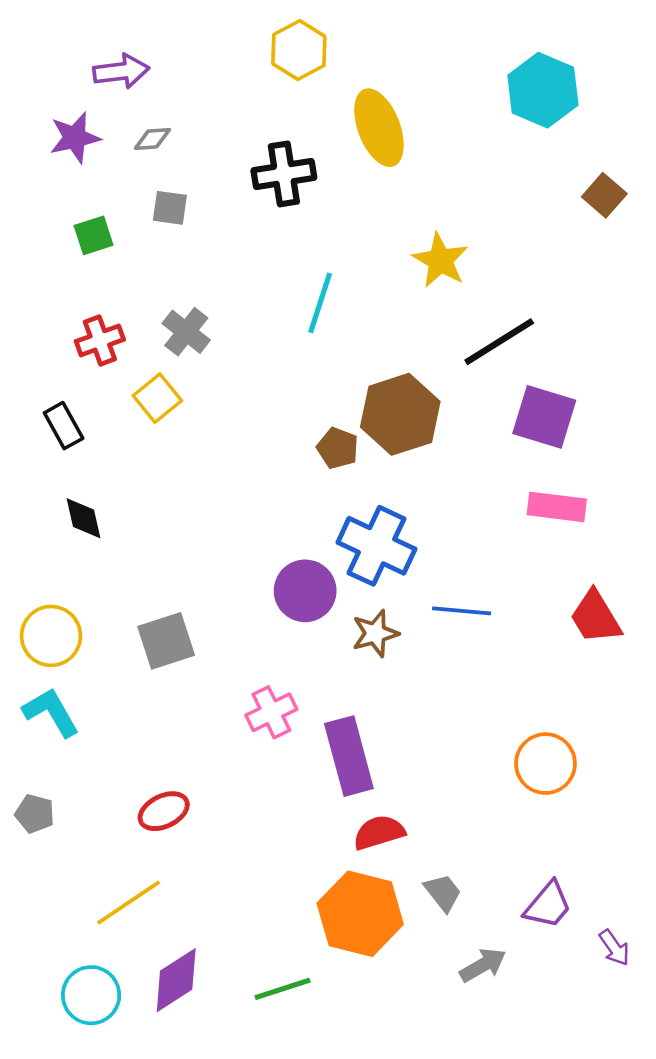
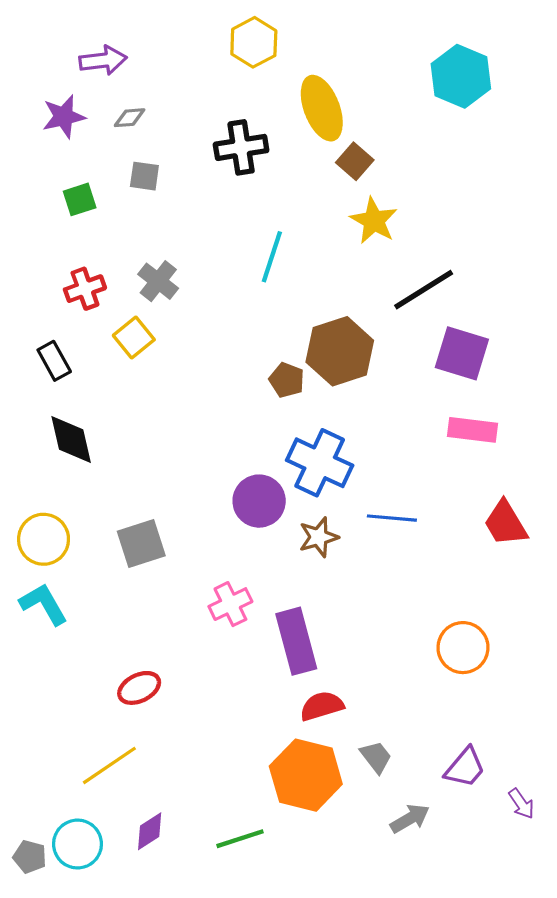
brown square: (604, 195) -> (355, 161), moved
black diamond: (84, 518) -> (71, 439), size x1.4
gray pentagon: (35, 814) -> (30, 857), moved
purple diamond: (176, 980) -> (150, 831), size x0.7

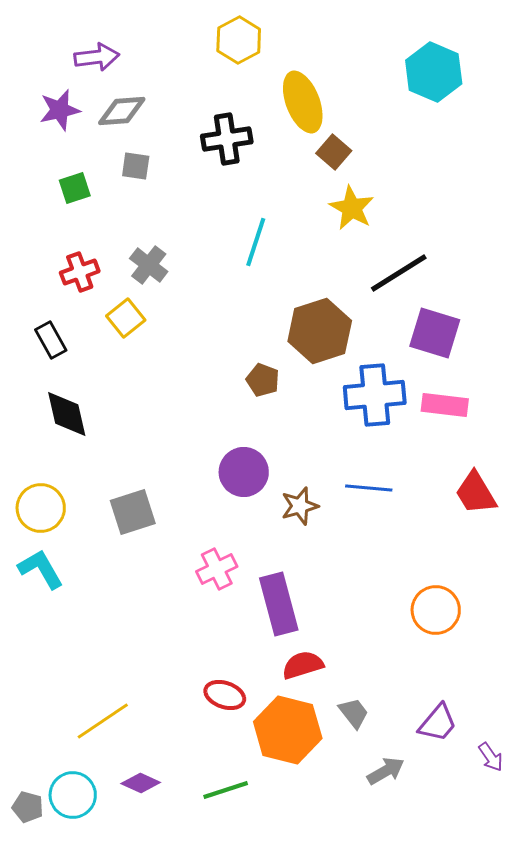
gray diamond: (130, 118) -> (122, 111), size x1.6
brown pentagon: (287, 380) -> (263, 380), moved
blue cross: (320, 463) -> (375, 395), moved, turned -30
red ellipse: (139, 688) -> (225, 695), moved, turned 45
purple diamond: (150, 831) -> (141, 783), turned 57

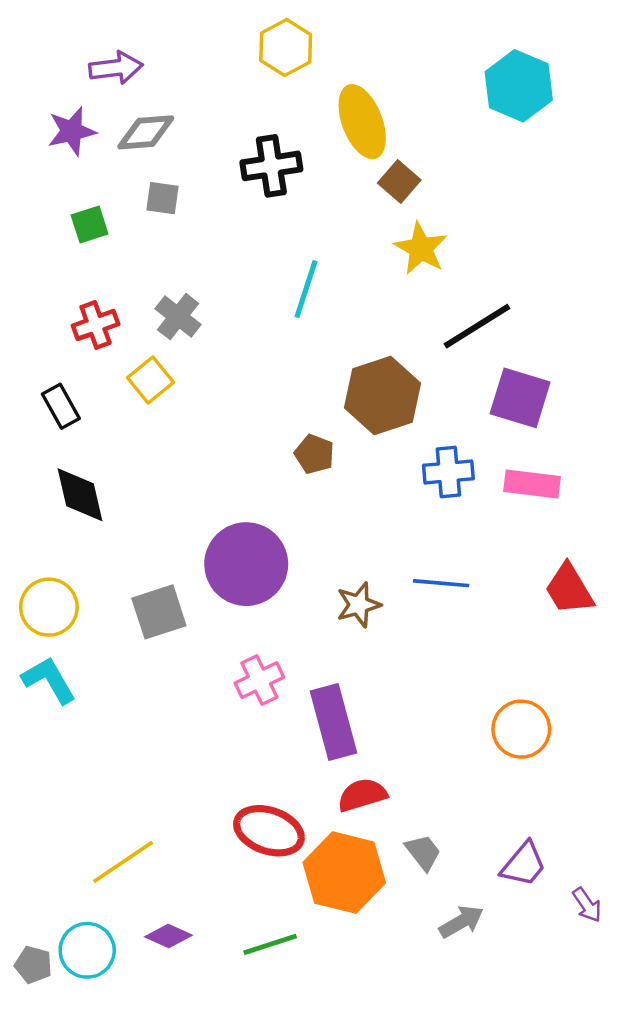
blue cross: (375, 395) -> (448, 472), size x0.7
purple circle: (244, 472) -> (246, 564), moved, size x1.4
red ellipse: (225, 695) -> (269, 831), size x1.4

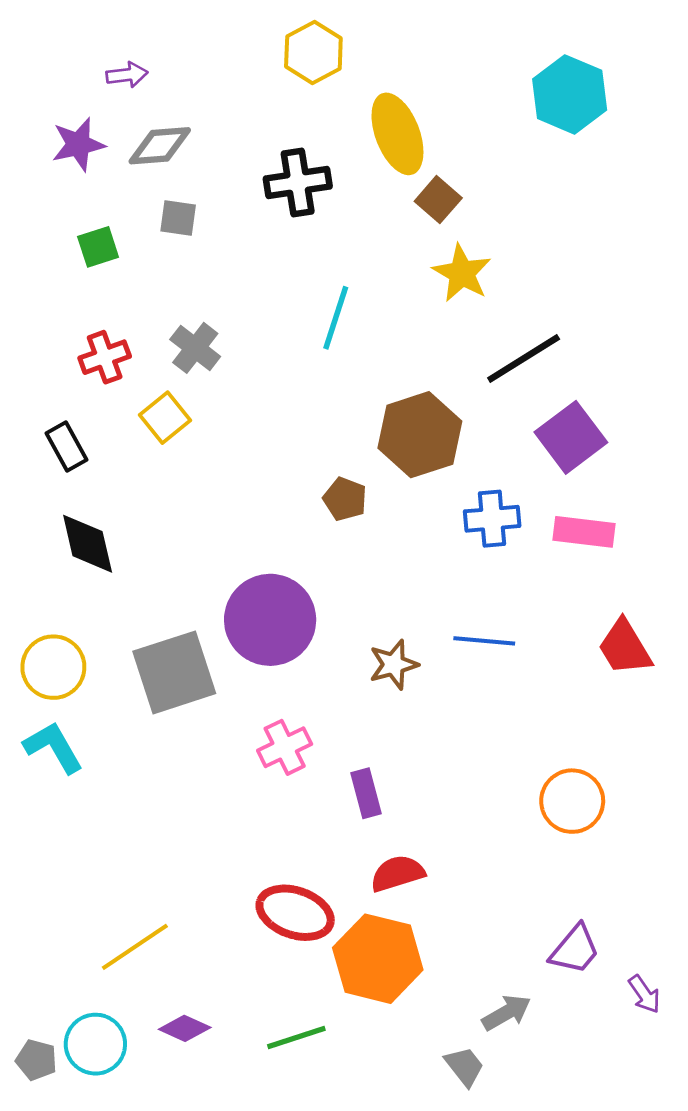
purple arrow: (116, 68) -> (127, 75), size x0.7
purple square: (520, 398) -> (571, 437), turned 36
gray square: (159, 612) -> (174, 672), size x1.4
purple rectangle: (334, 722) -> (366, 793), size x0.6
gray trapezoid: (423, 852) -> (464, 1066), moved

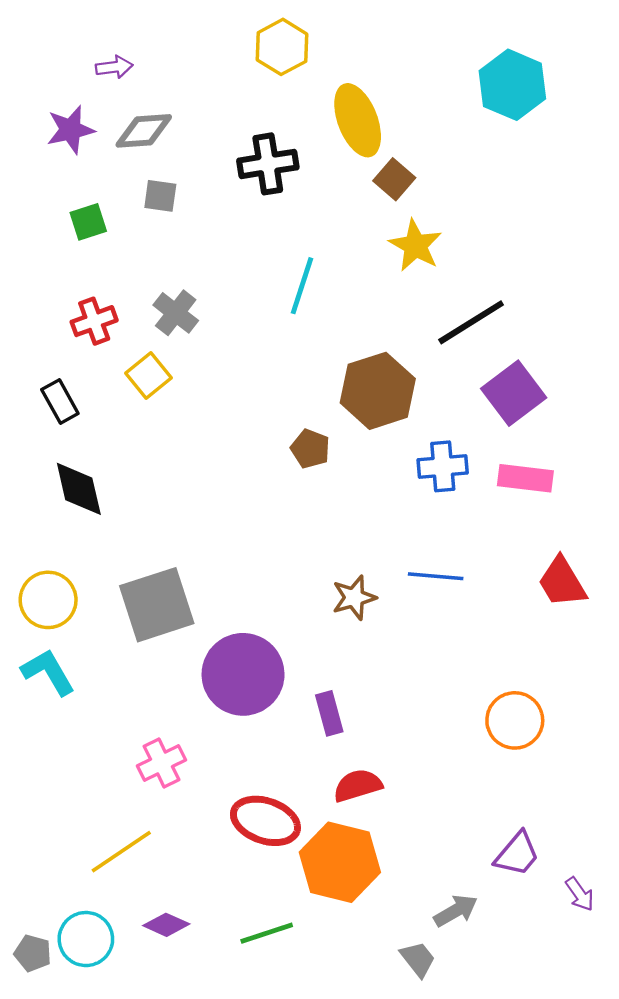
purple circle: (270, 620) -> (243, 674), moved
pink cross: (285, 747) -> (161, 763), moved

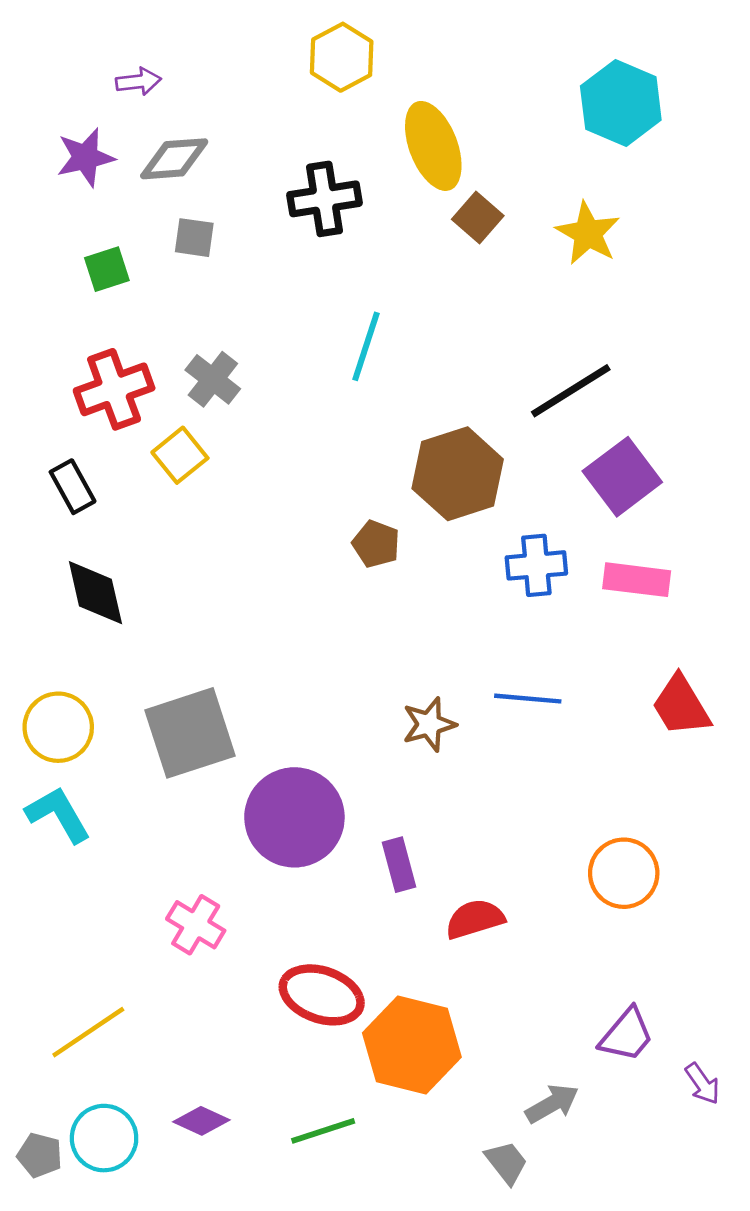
yellow star: (416, 245) -> (588, 233), moved
red cross: (94, 321) -> (114, 389), size x1.4
pink cross: (161, 763) -> (196, 925), turned -33
red semicircle: (358, 785) -> (475, 919), moved
yellow line: (121, 852) -> (88, 1032), moved

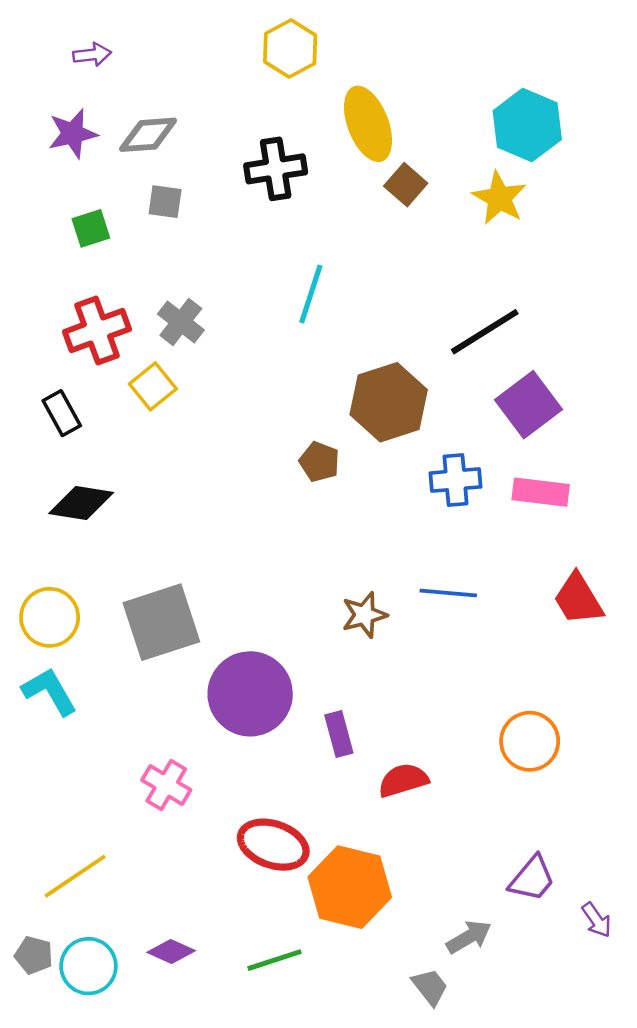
purple arrow: (138, 82) -> (92, 55), moved
cyan hexagon: (621, 103) -> (527, 125), moved
black diamond: (95, 593) -> (81, 503), turned -68
gray pentagon: (40, 1155) -> (34, 955), moved

